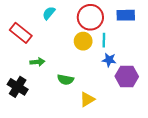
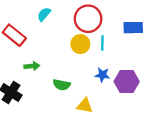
blue rectangle: (126, 15) -> (133, 28), moved
blue star: (109, 60) -> (102, 75), moved
yellow triangle: (87, 99) -> (85, 106), turned 42

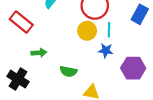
blue rectangle: (133, 28) -> (140, 14), turned -60
blue star: (102, 75) -> (106, 51), moved

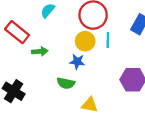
blue star: (106, 51) -> (77, 62), moved
green arrow: (39, 53) -> (40, 51), moved

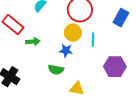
cyan line: (108, 40) -> (93, 40), moved

